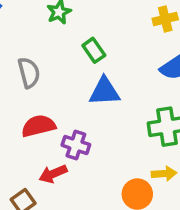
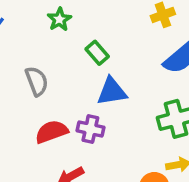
purple cross: (76, 145) -> (90, 129), moved

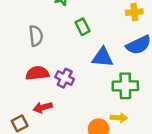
blue triangle: (112, 91) -> (103, 57), moved

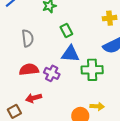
blue triangle: (103, 57) -> (70, 54), moved
green cross: (125, 86) -> (92, 70), moved

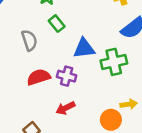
green rectangle: (66, 30) -> (57, 24), moved
red arrow: (34, 98) -> (65, 108), moved

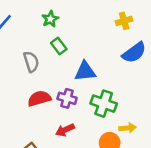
green cross: (114, 62) -> (104, 104), moved, turned 30

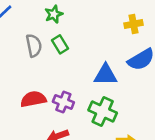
gray semicircle: (31, 62) -> (34, 45), moved
blue triangle: (85, 71) -> (106, 75), moved

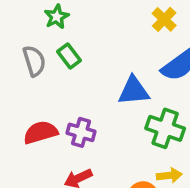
yellow cross: (134, 24) -> (164, 19), turned -30
green cross: (103, 112) -> (165, 128), moved

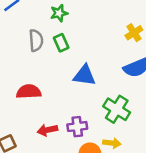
blue triangle: (134, 91) -> (85, 75), moved
purple cross: (81, 132) -> (77, 127), moved, turned -36

